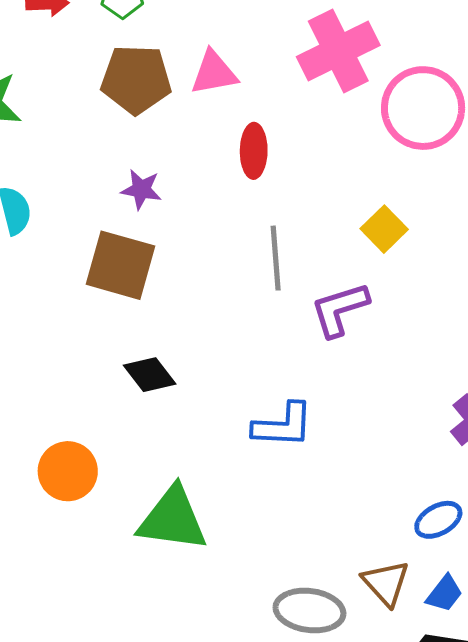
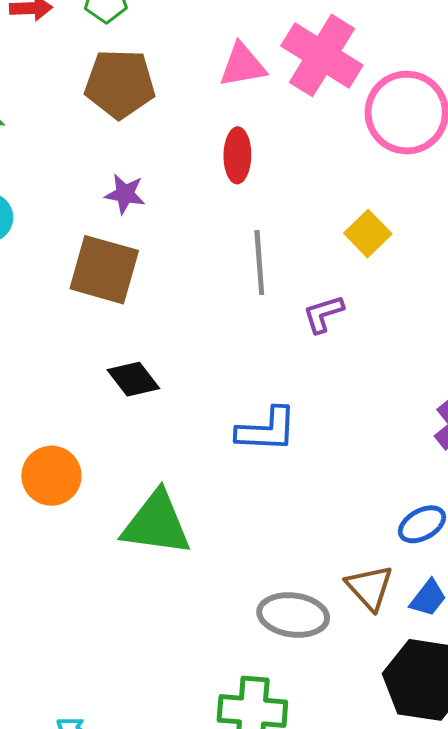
pink cross: (338, 51) -> (322, 55), turned -32
pink triangle: (214, 73) -> (243, 65), moved
purple L-shape: (340, 309) -> (323, 314), size x0.7

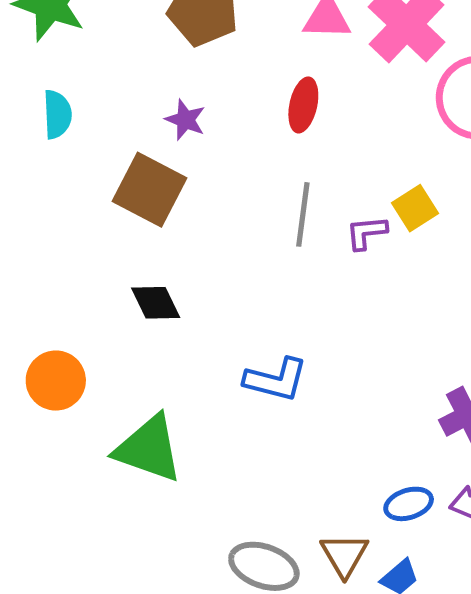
purple L-shape: (323, 314) -> (366, 233), moved

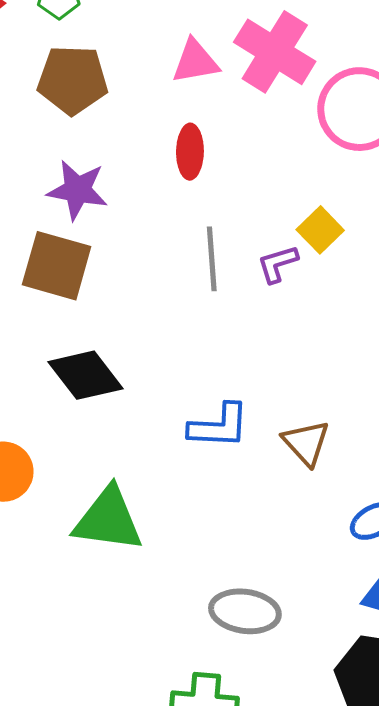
purple star: (185, 120) -> (77, 190), size x1.5
black diamond: (156, 303) -> (86, 375), size x1.4
brown triangle: (344, 555) -> (306, 443), moved

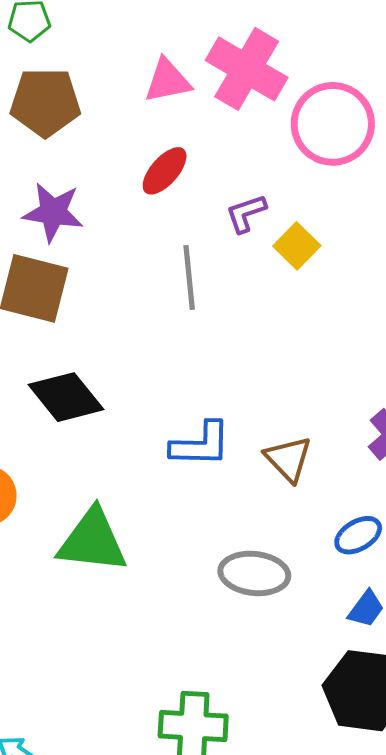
red ellipse: (190, 152) -> (165, 171), turned 42
purple L-shape: (278, 264) -> (246, 213), moved
gray ellipse: (245, 611) -> (254, 573), moved

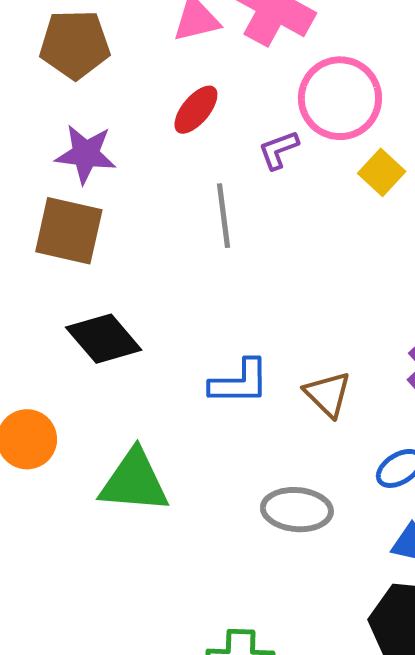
pink circle: (333, 124) -> (340, 98), moved
yellow square: (297, 246) -> (382, 172), moved

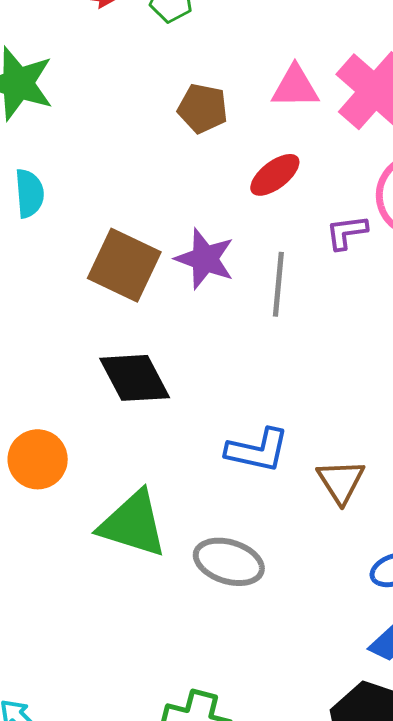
brown pentagon: (75, 44) -> (203, 108), moved, size x0.7
purple star: (86, 154) -> (205, 259), moved
gray ellipse: (297, 510) -> (229, 562), moved

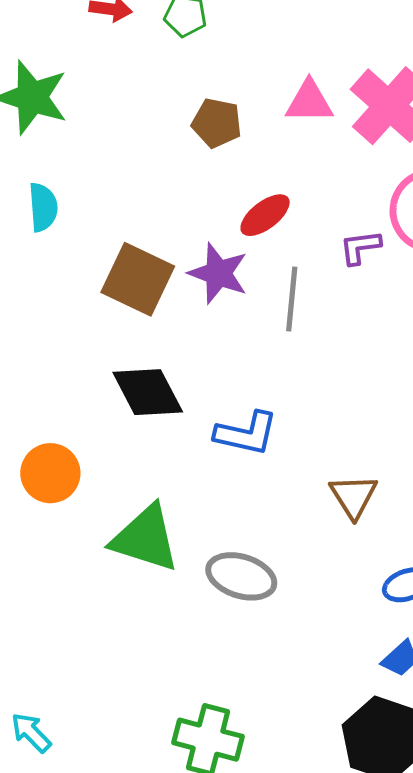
red ellipse: (275, 175) -> (265, 215), moved
blue L-shape: (257, 450) -> (246, 433), moved

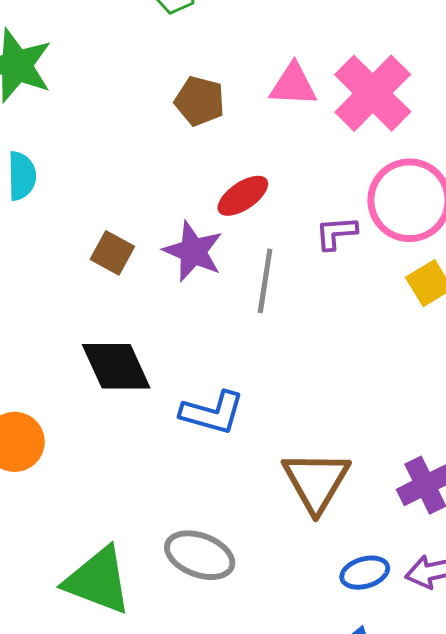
brown square: (138, 279) -> (112, 253), size x0.6
brown triangle: (354, 496) -> (316, 481), size x1.4
green triangle: (145, 538) -> (98, 581), moved

